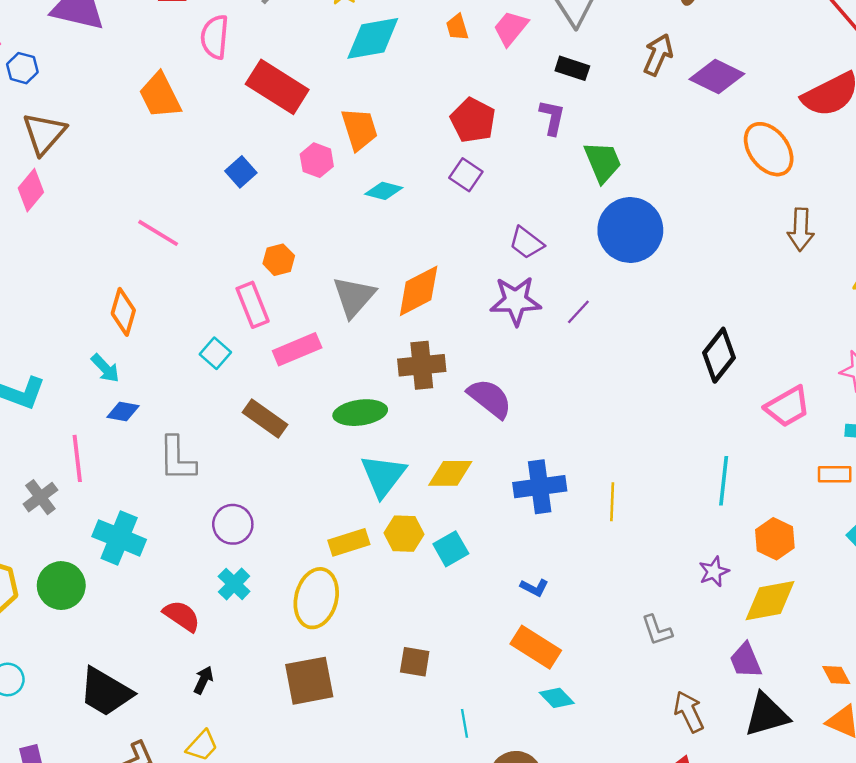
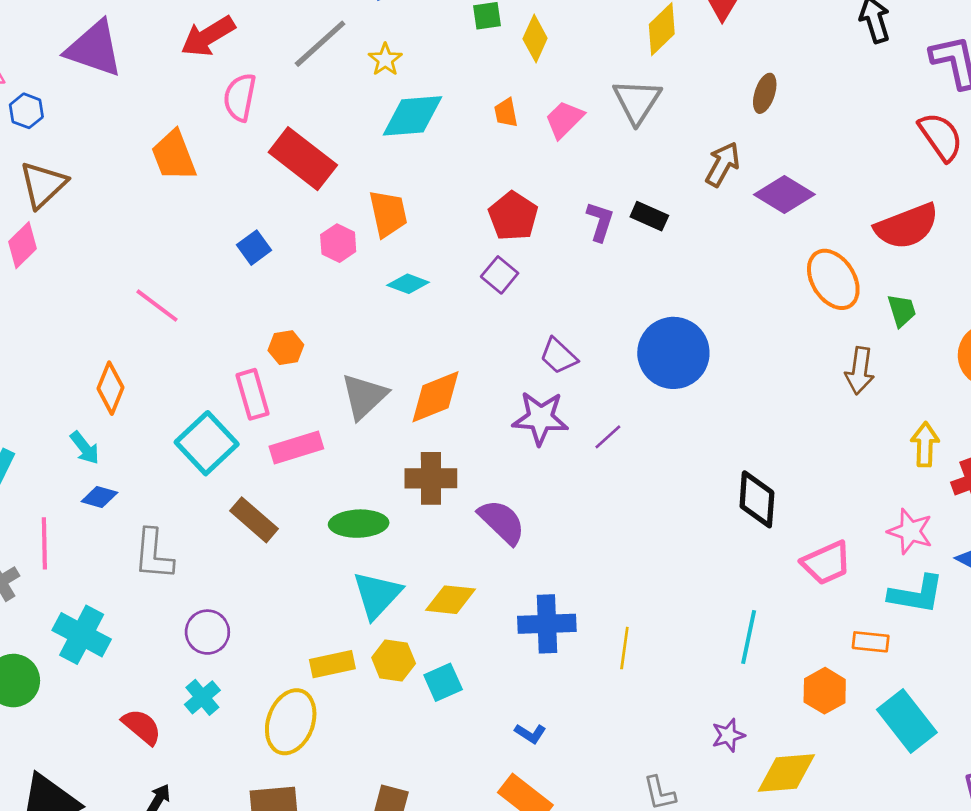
black rectangle: (572, 68) -> (649, 216), moved
green trapezoid: (603, 162) -> (902, 310), moved, size x0.7
cyan square: (215, 353) -> (207, 443), size x1.8
black diamond: (719, 355) -> (757, 499), turned -40
orange hexagon: (775, 539) -> (825, 691), moved

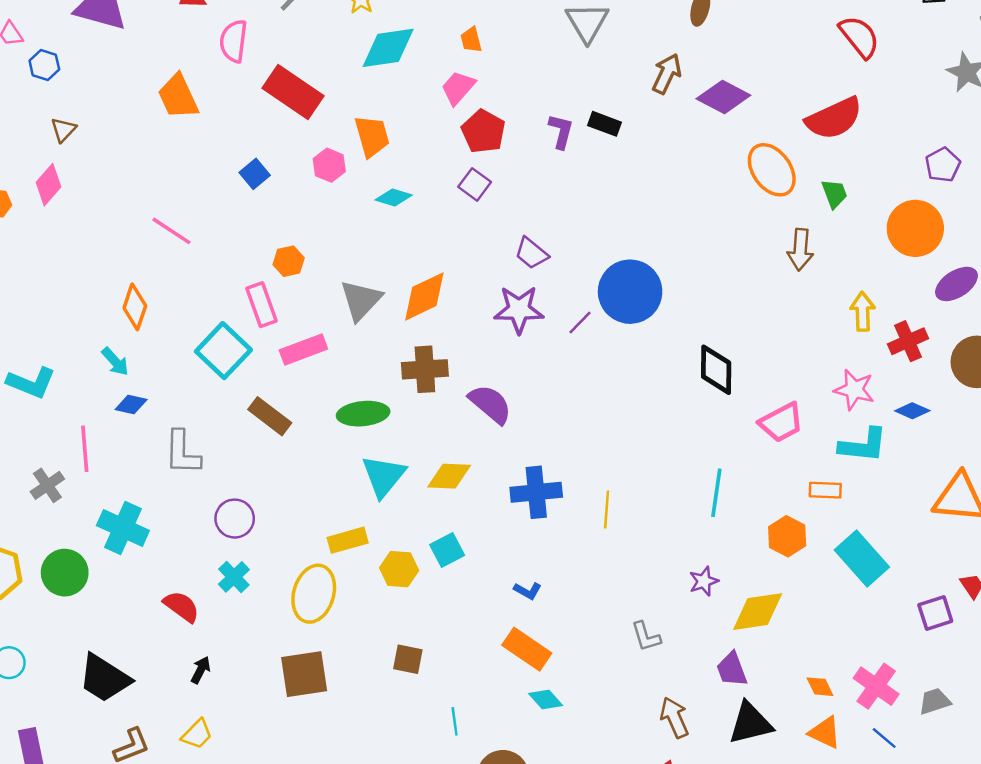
pink trapezoid: (564, 119) -> (458, 88), moved
brown triangle: (43, 185) -> (63, 130), size x0.6
blue circle: (673, 353) -> (630, 292), moved
yellow hexagon: (394, 661) -> (399, 569), moved

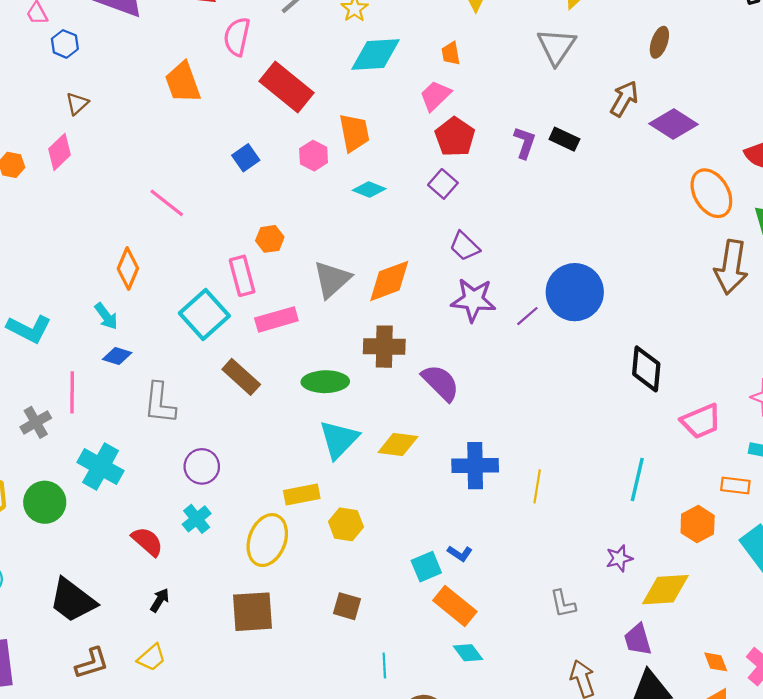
brown arrow: (800, 250) -> (731, 267), size x1.4
purple trapezoid: (532, 253) -> (465, 246), moved
cyan square: (447, 550) -> (426, 567), moved

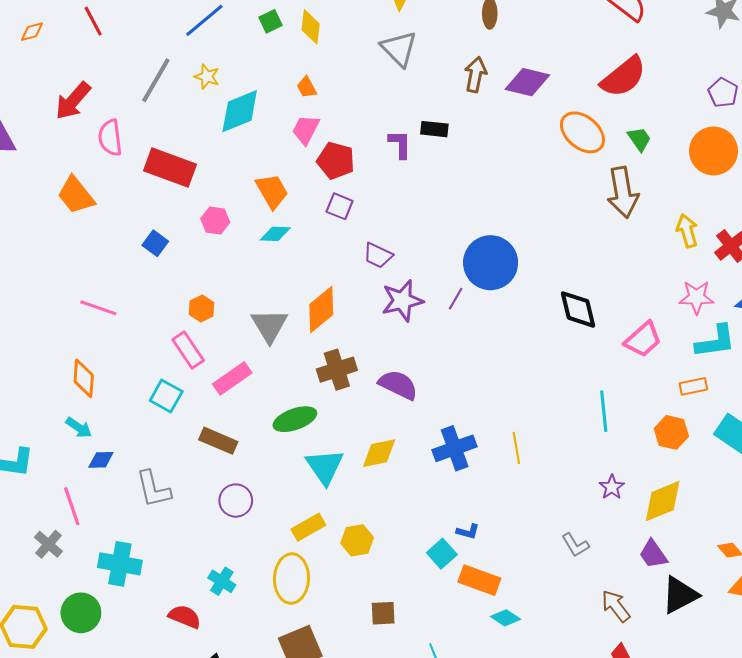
orange trapezoid: (354, 133) -> (272, 191), moved
cyan square: (204, 314) -> (166, 396), size x0.7
purple circle: (202, 466) -> (236, 501), moved

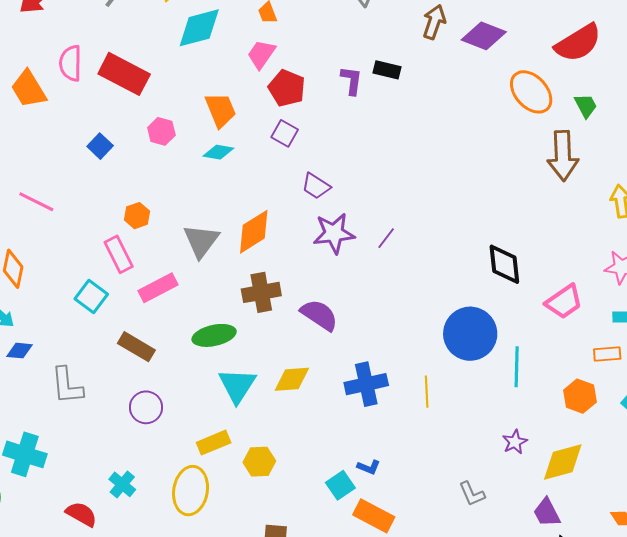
pink semicircle: (110, 138) -> (71, 63), moved
blue circle: (491, 263) -> (470, 334), moved

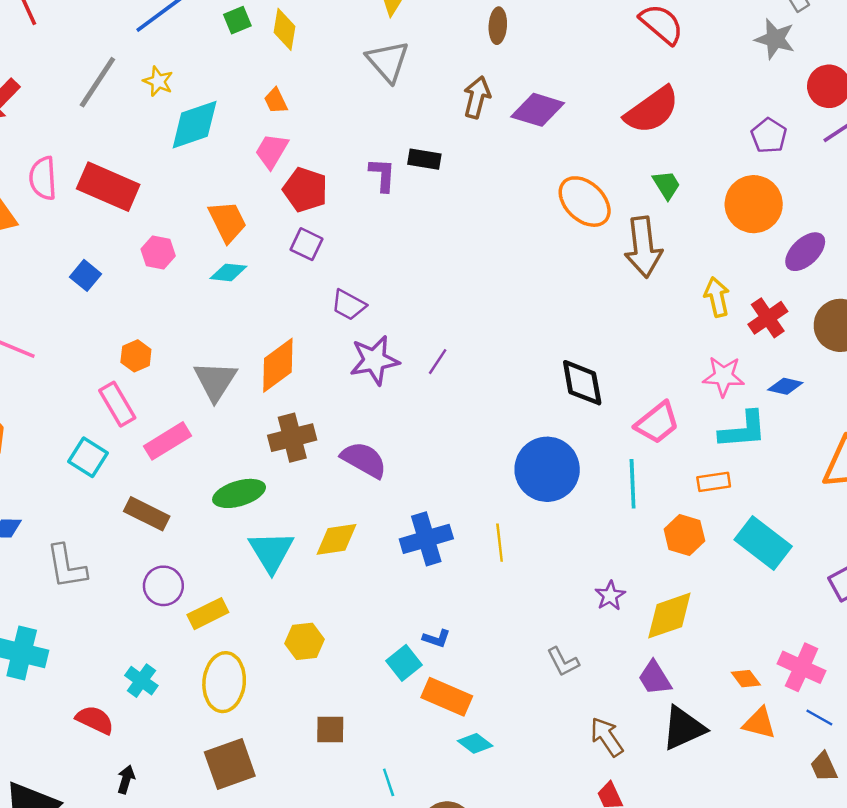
orange ellipse: (531, 92) -> (585, 202), moved
cyan line: (517, 367) -> (633, 484), moved
yellow rectangle: (214, 443) -> (208, 614), moved

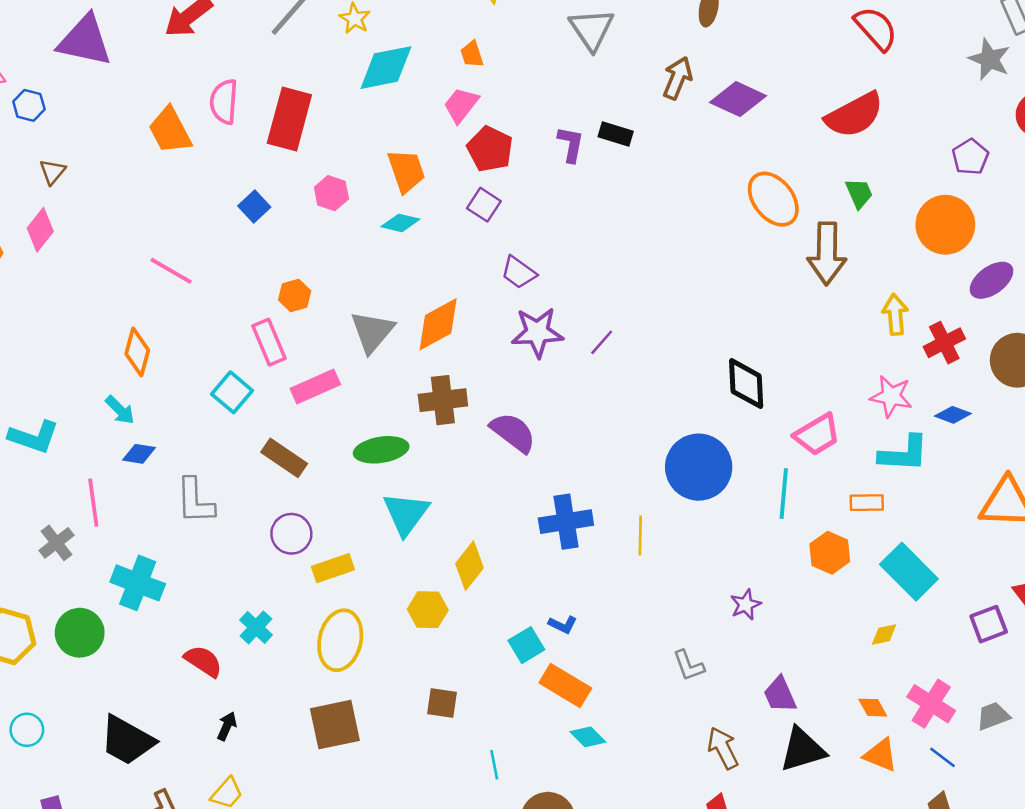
red rectangle: (108, 187) -> (289, 119), turned 74
yellow diamond: (337, 539) -> (470, 566), moved, turned -51
yellow diamond: (669, 616) -> (884, 635), moved, size x0.5

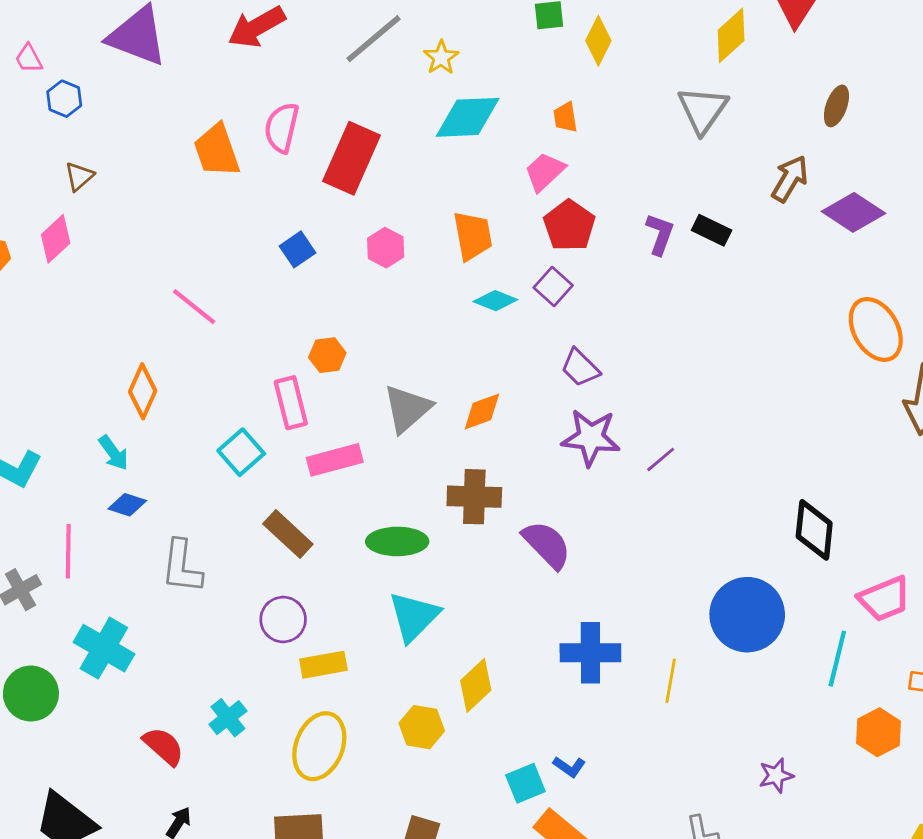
cyan diamond: (400, 223) -> (495, 301), moved
orange diamond: (438, 324) -> (482, 412), size x0.7

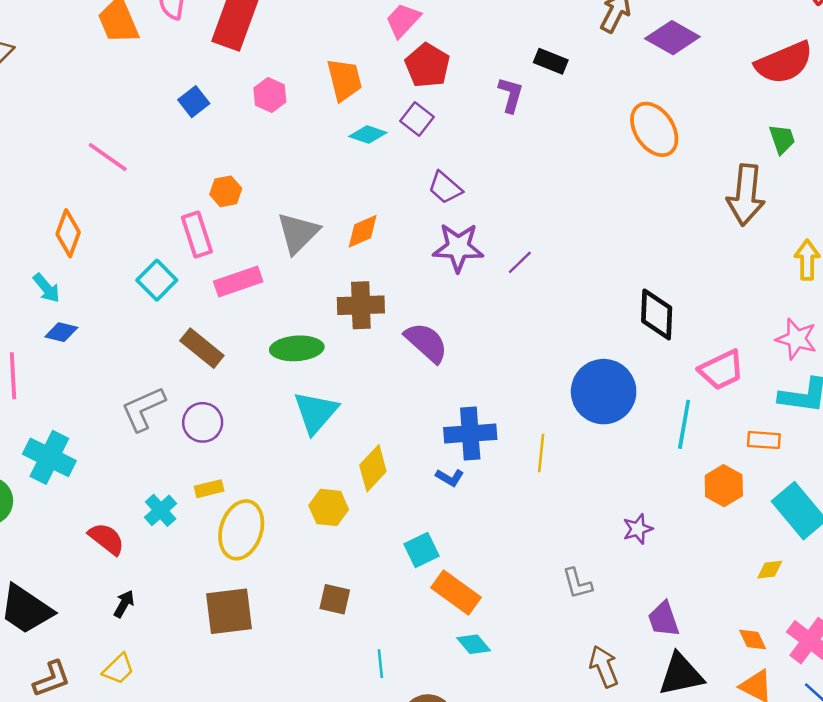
purple L-shape: (660, 234) -> (511, 95), moved
orange ellipse: (876, 329) -> (654, 129), moved
gray L-shape: (182, 567) -> (143, 409), moved, turned 63
yellow rectangle: (323, 665) -> (209, 489), moved, size x0.7
blue L-shape: (569, 767) -> (450, 478), moved

